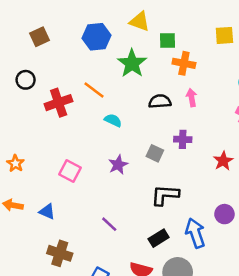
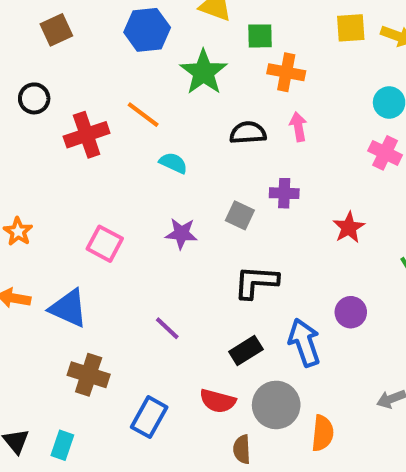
purple star: (118, 165) -> (181, 234), turned 30
blue triangle: (47, 212) -> (68, 308), size x1.5

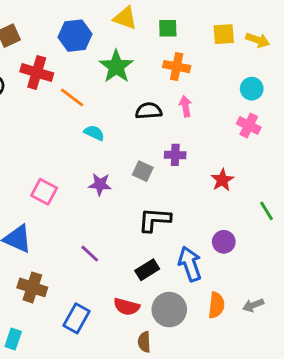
green square: (260, 36) -> (168, 28), moved
red cross: (87, 135) -> (37, 72), moved, turned 36
orange semicircle: (323, 433) -> (216, 305), moved

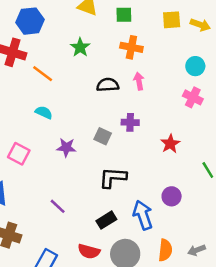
blue hexagon: (75, 36) -> (30, 21), moved
green star: (116, 67) -> (80, 47), size x0.7
cyan semicircle: (94, 133) -> (44, 112), moved

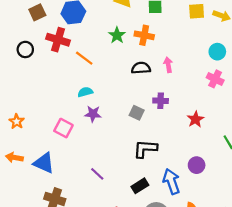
orange cross: (131, 47) -> (144, 35), moved
cyan semicircle: (44, 112) -> (85, 92), turned -40
purple star: (66, 147) -> (93, 114), moved

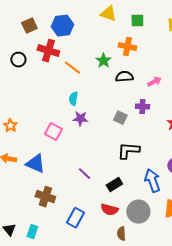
green star: (117, 35) -> (103, 61), moved
pink arrow: (168, 65) -> (154, 82), moved, turned 72
cyan semicircle: (85, 92) -> (73, 99), turned -64
black rectangle: (140, 186) -> (114, 185), moved

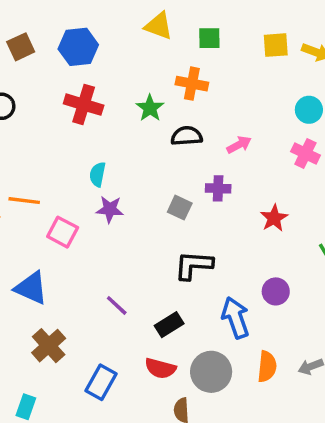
red cross: (48, 51) -> (84, 105), moved
orange line: (72, 68) -> (24, 201), moved, turned -30
brown cross: (45, 197) -> (49, 346), turned 30

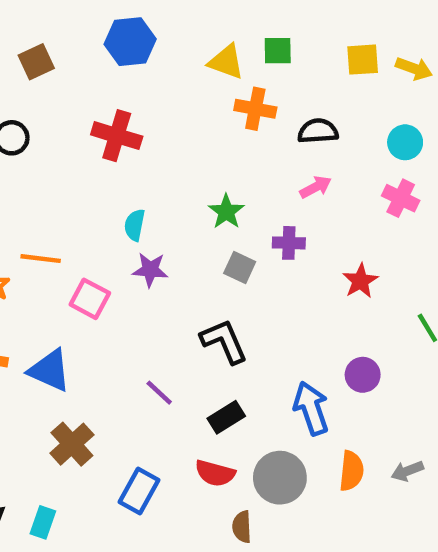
yellow triangle: (159, 26) -> (226, 62), moved
blue hexagon: (78, 47) -> (130, 42), moved
green star: (150, 108) -> (226, 212), moved
black semicircle: (187, 136) -> (318, 131), moved
black L-shape: (194, 265) -> (224, 341), moved, turned 63

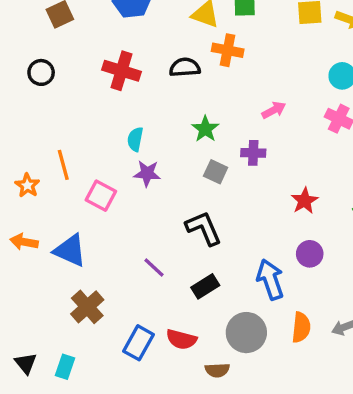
black semicircle: (318, 131) -> (185, 67), moved
orange line: (41, 259) -> (63, 165), turned 68
red star: (360, 281) -> (305, 201), moved
red semicircle: (215, 473) -> (181, 339), moved
brown semicircle: (242, 527) -> (217, 370), turned -90

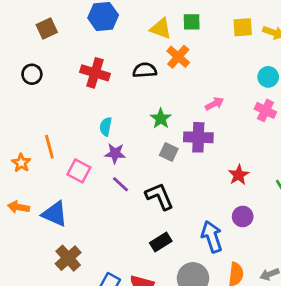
orange cross: (228, 50) -> (178, 57), turned 30
purple cross: (253, 153) -> (198, 137), size x1.5
purple line: (154, 268) -> (120, 184), moved

